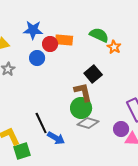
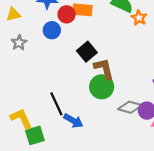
black square: (93, 74) -> (87, 52), moved
gray diamond: (88, 123) -> (130, 107), moved

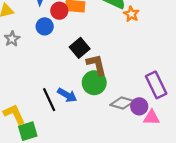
blue arrow: (73, 121) -> (67, 95), moved

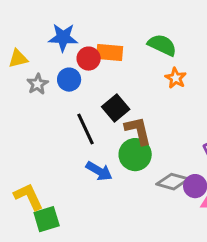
orange star: (131, 14) -> (176, 78), moved
gray star: (12, 39) -> (38, 84), moved
black line: (49, 100) -> (86, 129), moved

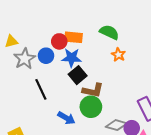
blue star: (63, 37) -> (72, 58), moved
gray star: (38, 84) -> (25, 59), size x1.5
black line: (86, 129) -> (41, 89), moved
brown L-shape: (138, 131) -> (93, 90), turned 115

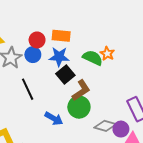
green semicircle: (109, 32) -> (93, 58), moved
red circle: (59, 41) -> (37, 40), moved
brown L-shape: (93, 90) -> (81, 90), turned -45

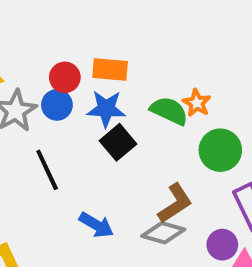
brown L-shape: (81, 90) -> (175, 203), moved
green circle: (79, 107) -> (220, 150), moved
gray diamond: (105, 126) -> (163, 233), moved

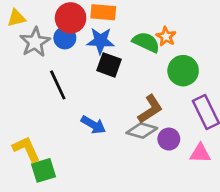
red circle: (65, 77) -> (71, 18), size x1.4
black square: (118, 142) -> (109, 65), turned -30
purple circle: (222, 245) -> (169, 139), moved

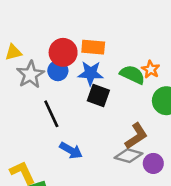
blue arrow: (93, 125) -> (71, 150), moved

